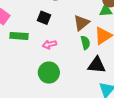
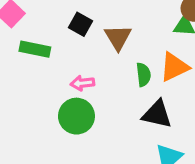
brown triangle: (81, 23) -> (118, 37), moved, turned -30
pink arrow: (49, 44) -> (82, 83), moved

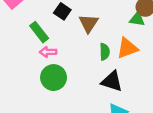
green rectangle: (35, 49) -> (39, 32), moved, turned 35
pink arrow: (82, 83) -> (48, 52), moved

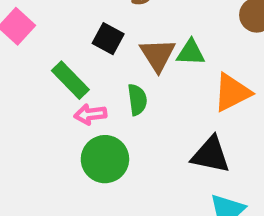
green triangle: (137, 19) -> (191, 53), moved
green semicircle: (105, 52) -> (137, 100), moved

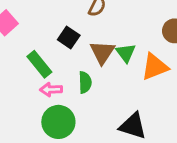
green triangle: (191, 53) -> (126, 53), turned 45
orange triangle: (232, 92) -> (155, 67), moved

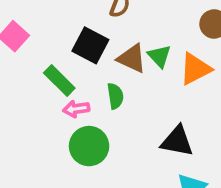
black square: (69, 38) -> (90, 45), size x1.4
brown triangle: (102, 52) -> (132, 58), turned -32

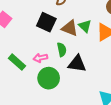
green rectangle: (59, 81) -> (17, 62), moved
black triangle: (177, 141) -> (77, 64), moved

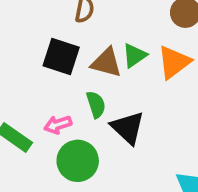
green triangle: (85, 26) -> (134, 55), turned 48
black triangle: (77, 64) -> (128, 128), turned 42

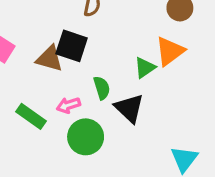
green triangle: (134, 55) -> (145, 68), moved
brown triangle: (106, 63) -> (49, 59), moved

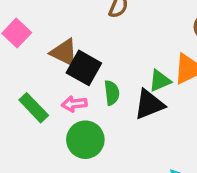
black square: (72, 46) -> (84, 68), moved
black triangle: (129, 108) -> (149, 104), moved, turned 44

